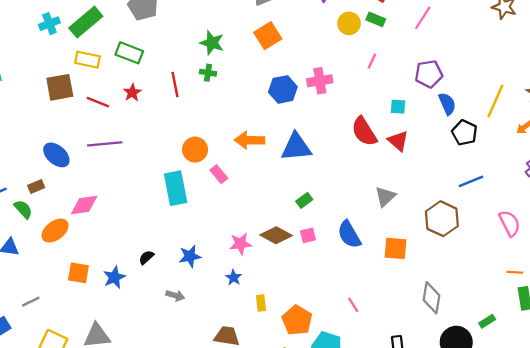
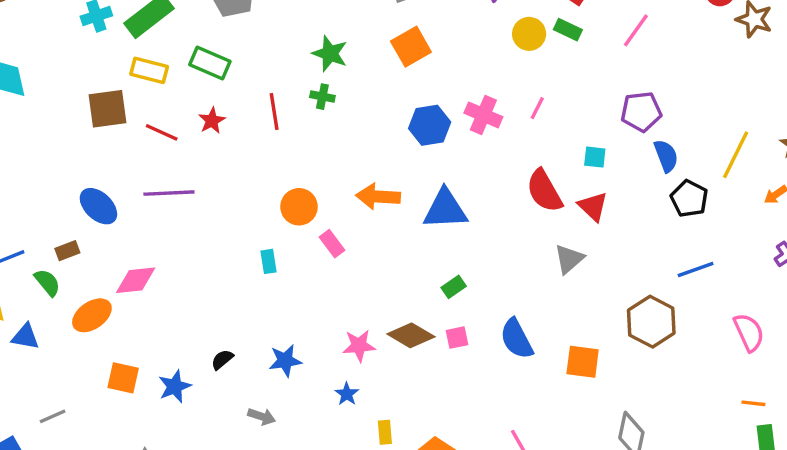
pink line: (372, 61) -> (537, 108), moved
pink cross: (320, 81) -> (483, 115), turned 30
cyan rectangle: (176, 188) -> (269, 261), size x0.5
gray triangle: (385, 196) -> (569, 259), moved

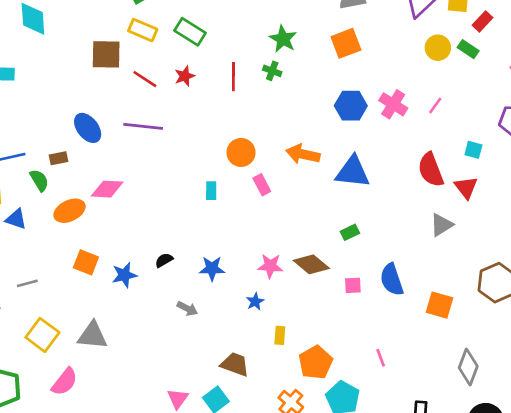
pink square: (457, 338) -> (353, 285), moved

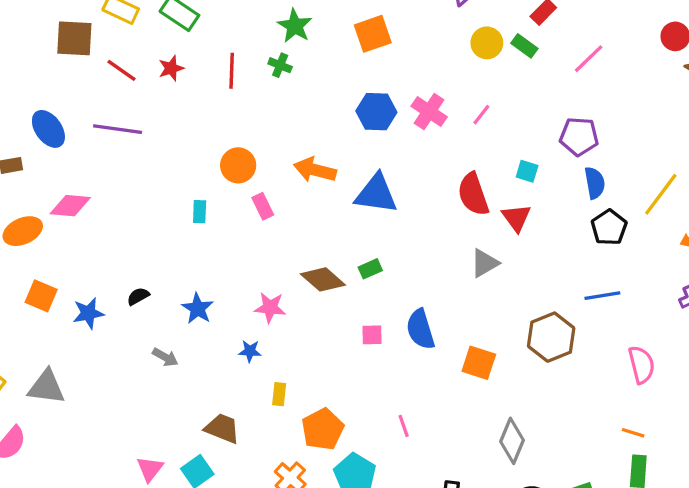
brown diamond: (311, 264) -> (323, 279), moved
blue star: (212, 269) -> (198, 308), turned 30
blue star: (255, 301) -> (250, 351), turned 30

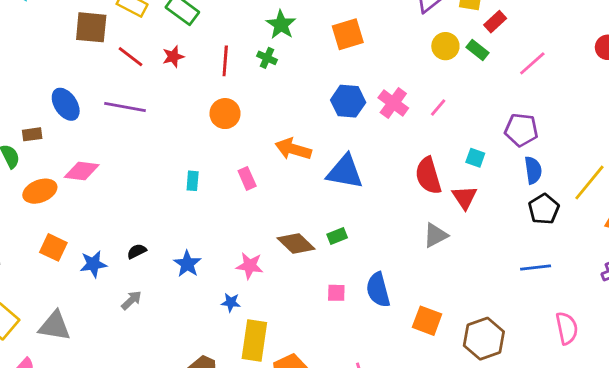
orange circle: (238, 165) -> (225, 114), moved
brown hexagon: (551, 337) -> (484, 339), moved
gray arrow: (165, 357) -> (131, 300), moved, turned -75
yellow rectangle: (279, 394) -> (254, 341), size x2.0

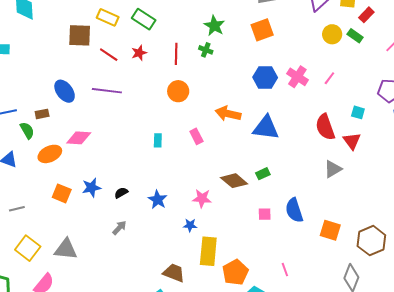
blue star: (93, 264) -> (91, 188), moved

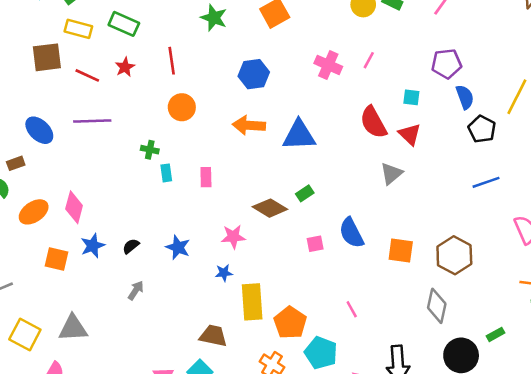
green cross: (206, 50) -> (150, 150), moved
blue hexagon: (265, 77) -> (254, 74), moved
pink rectangle: (196, 136) -> (206, 177), moved, turned 35
pink diamond: (79, 138) -> (74, 207), moved, turned -70

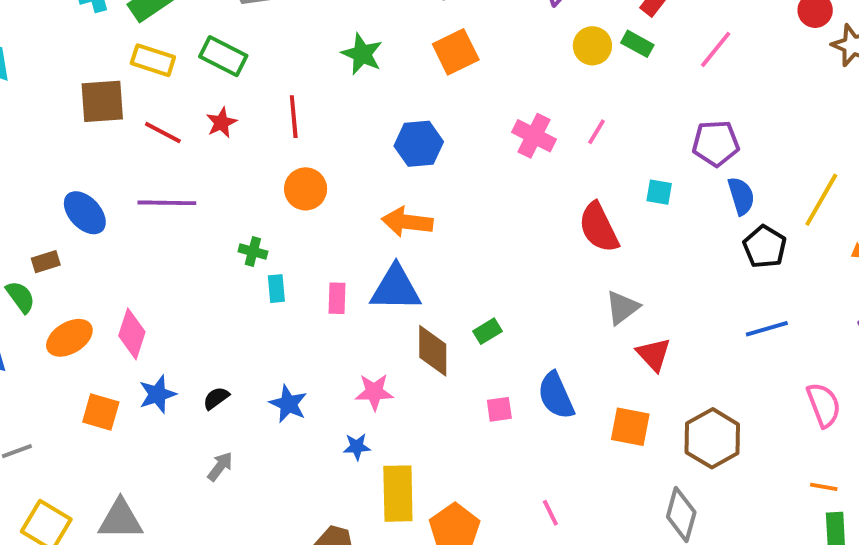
red triangle: (410, 134) -> (654, 354), moved
blue triangle: (299, 135) -> (396, 288), moved
brown diamond: (270, 208) -> (433, 351), turned 56

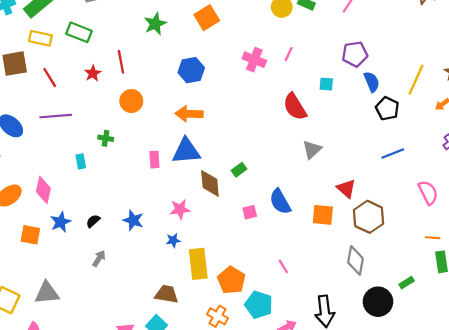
green star: (362, 54) -> (155, 24), turned 30
red star: (221, 123) -> (93, 73), moved
red line: (163, 133) -> (50, 78), turned 36
cyan rectangle: (276, 289) -> (81, 161), moved
red triangle: (654, 354) -> (346, 189), moved

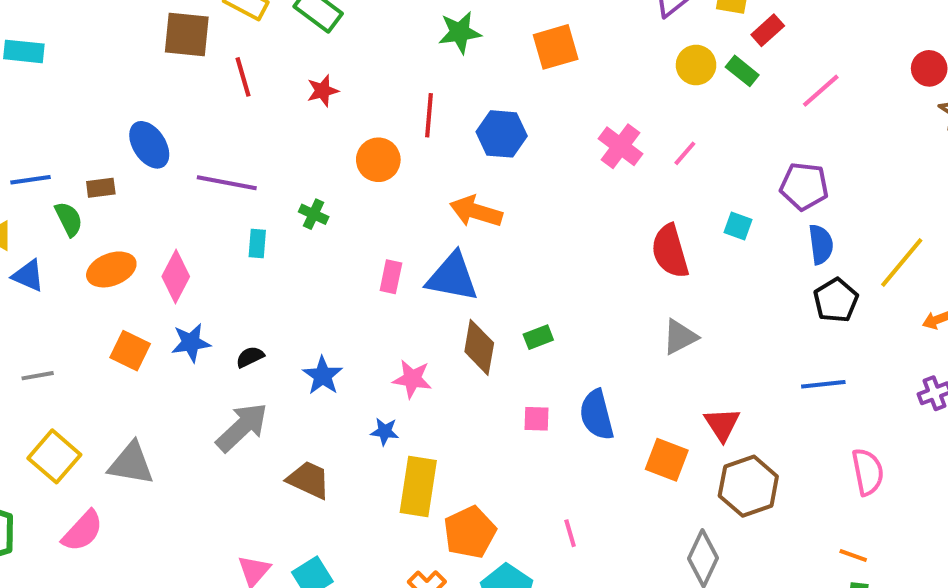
red line: (121, 62) -> (429, 115), moved
purple line: (56, 116) -> (227, 183), moved
gray arrow: (99, 258) -> (242, 427), size x1.8
brown trapezoid: (167, 294) -> (309, 480), moved

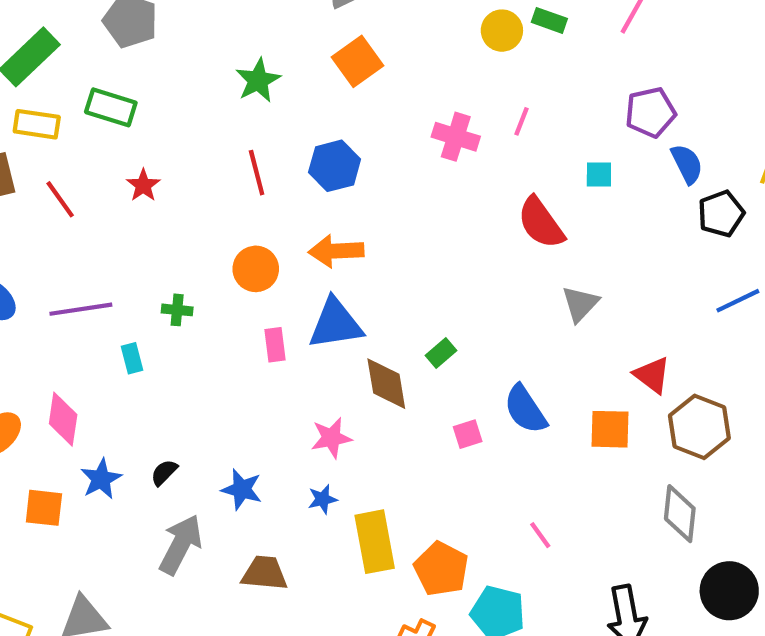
orange circle: (378, 160) -> (256, 269), moved
black pentagon: (836, 300) -> (721, 214), turned 30
blue star: (323, 376) -> (242, 489), moved

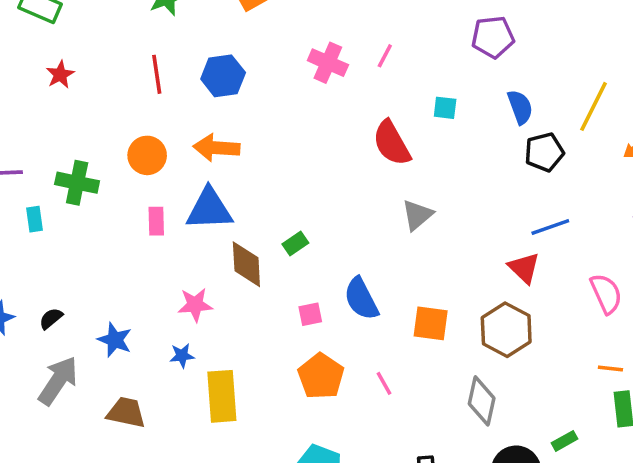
purple pentagon: (650, 112) -> (493, 37), moved
green cross: (177, 310) -> (77, 183), size x1.6
red triangle: (652, 375) -> (524, 268), moved
pink line: (540, 535) -> (384, 383), moved
orange pentagon: (441, 569) -> (321, 376), moved

